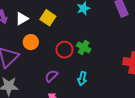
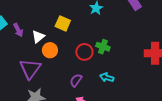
white triangle: (22, 19) -> (38, 37), moved
cyan arrow: (82, 78) -> (107, 77), turned 104

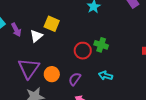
yellow square: (63, 23) -> (52, 24), moved
orange circle: (50, 50) -> (52, 74), moved

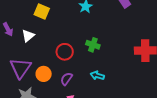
yellow square: (52, 24) -> (42, 12), moved
red circle: (83, 51) -> (65, 52), moved

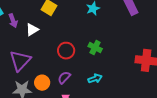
orange circle: (44, 74) -> (42, 83), moved
cyan arrow: (97, 75) -> (95, 78), turned 136

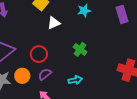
white triangle: (32, 30) -> (54, 23), moved
red circle: (66, 51) -> (39, 54), moved

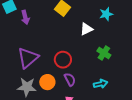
white triangle: (54, 23) -> (86, 29), moved
purple semicircle: (45, 74) -> (70, 79), turned 104

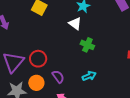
white triangle: (86, 29) -> (75, 24), moved, turned -48
red circle: (63, 60) -> (38, 59), moved

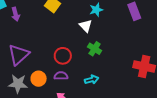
red circle: (38, 59) -> (63, 56), moved
purple semicircle: (58, 77) -> (61, 76), turned -64

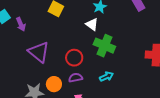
green cross: (95, 49) -> (104, 46), size x1.5
purple triangle: (19, 55) -> (39, 52), moved, turned -30

